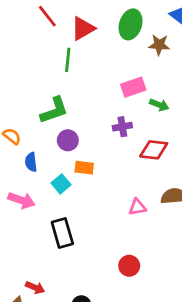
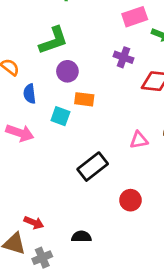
purple cross: (122, 127) -> (123, 57), turned 30
cyan square: (61, 184) -> (60, 116), turned -30
black rectangle: (62, 233) -> (93, 167), moved, turned 68

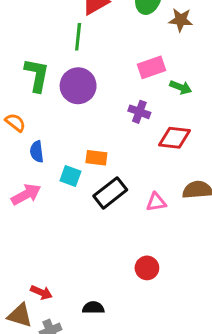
green L-shape: (53, 40) -> (37, 75), moved, turned -60
purple circle: (67, 71) -> (78, 86), moved, size x1.5
pink arrow: (20, 133) -> (26, 194), turned -48
black rectangle: (93, 167) -> (110, 193), moved

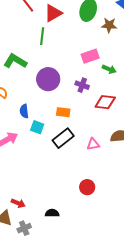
green L-shape: (37, 75) -> (15, 61), turned -70
purple circle: (78, 86) -> (48, 79), moved
blue semicircle: (37, 152) -> (24, 111), moved
orange rectangle: (96, 158) -> (63, 112), moved

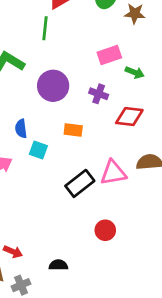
black rectangle: (63, 138) -> (80, 183), moved
pink triangle: (93, 144) -> (113, 173), size x1.5

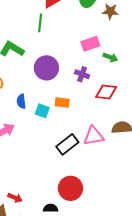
cyan square: (38, 150) -> (42, 111), moved
red circle: (105, 230) -> (71, 188), moved, size x1.5

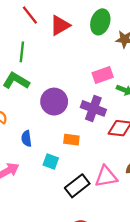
green line: (40, 23) -> (22, 52), moved
purple cross: (82, 74) -> (93, 108), size x1.5
cyan square: (42, 111) -> (51, 162), moved

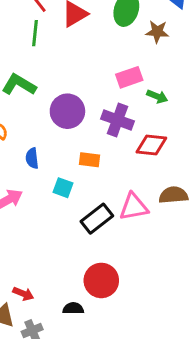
green line: (22, 52) -> (35, 33), moved

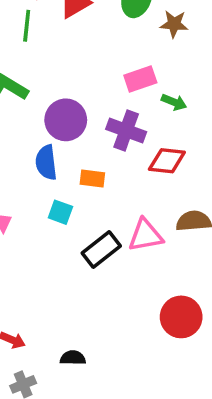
blue semicircle: (32, 158) -> (46, 162), moved, size x1.4
red circle: (101, 280) -> (181, 317), moved

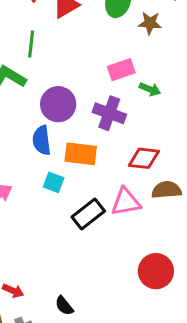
green line: (27, 26) -> (31, 44), moved
red diamond: (167, 161) -> (144, 158), moved
orange rectangle: (92, 178) -> (81, 154), size x1.5
black semicircle: (73, 358) -> (64, 306), turned -130

